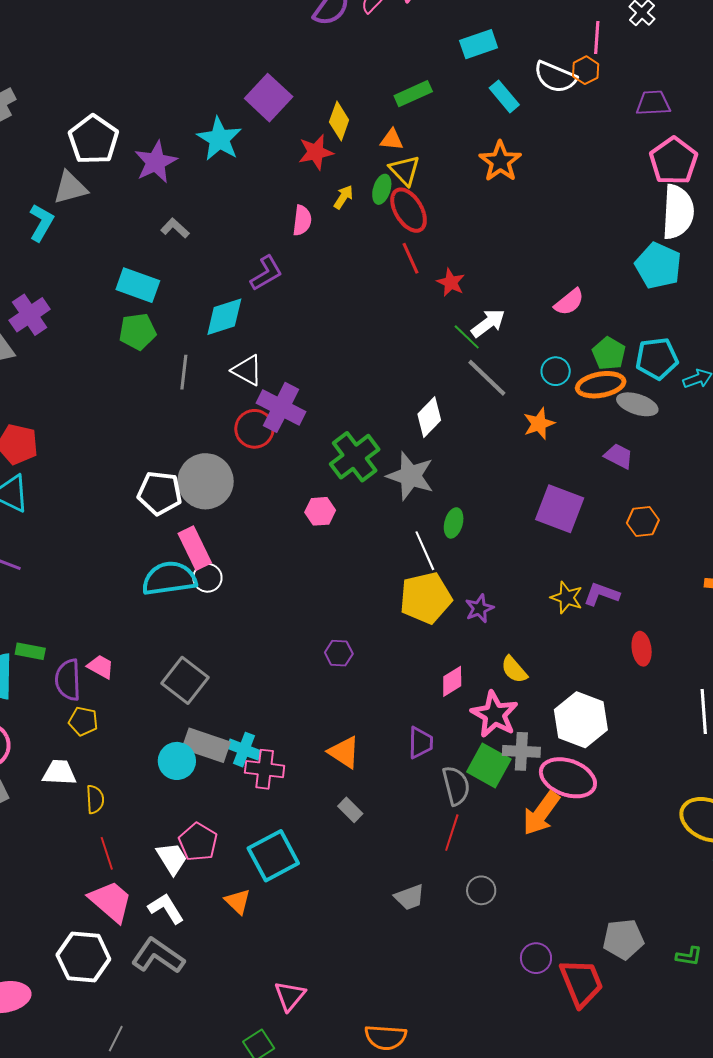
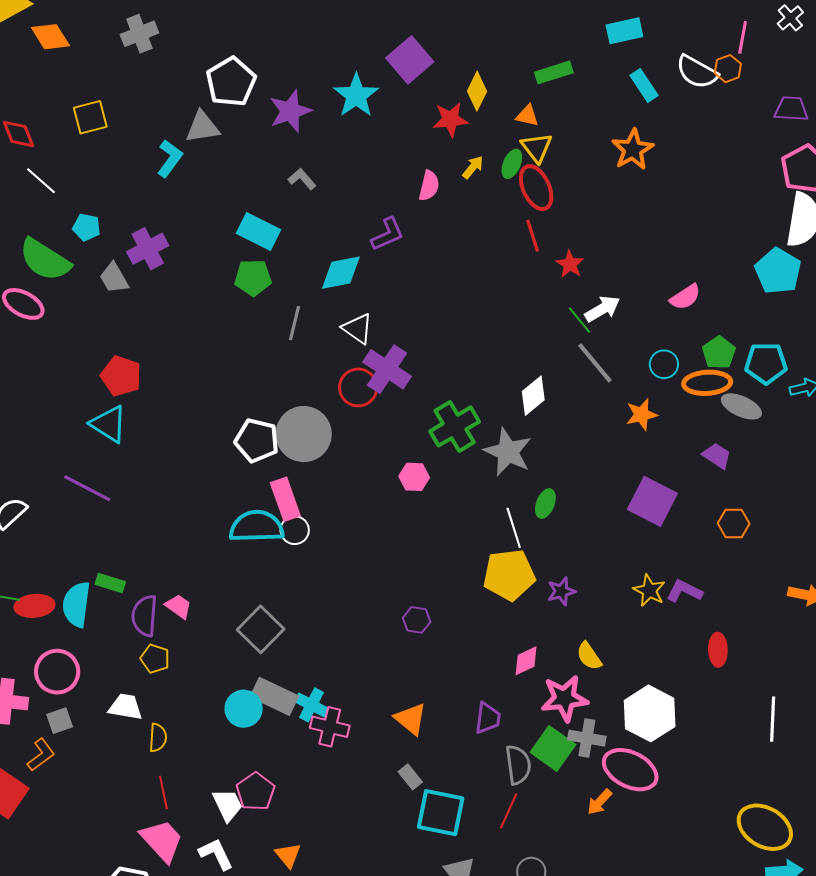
pink star: (495, 714) -> (564, 698), turned 30
orange arrow: (541, 813) -> (600, 802), size x0.6
cyan square: (273, 856) -> (441, 813), moved, turned 33

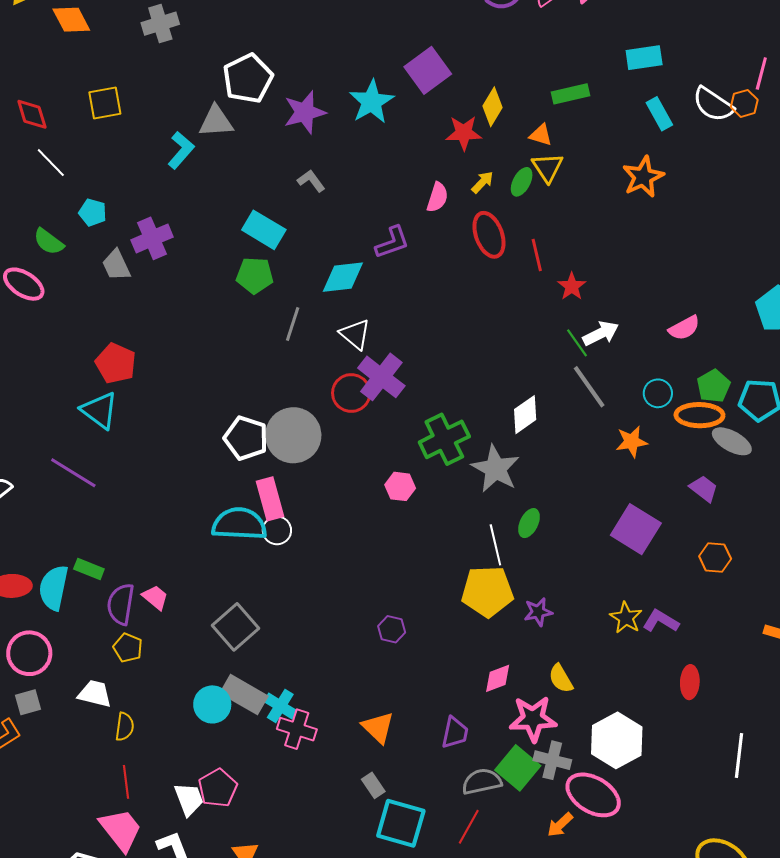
red ellipse: (536, 188) -> (489, 235), moved
green semicircle: (45, 260) -> (49, 242), size x0.6
gray semicircle: (518, 765) -> (482, 782), turned -99

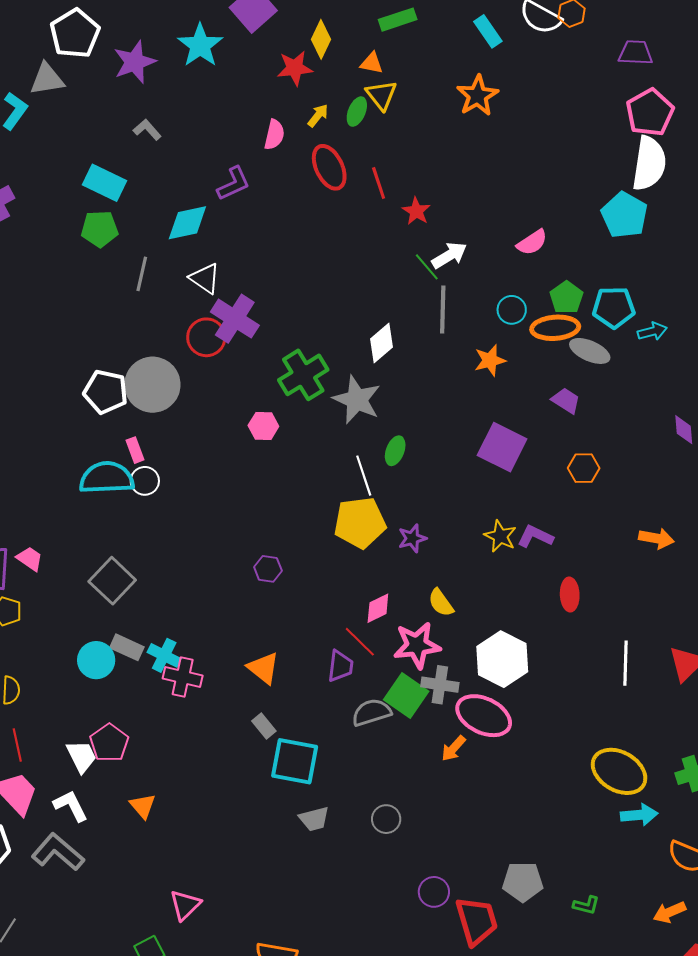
gray line: (589, 387) -> (443, 310), turned 42
pink rectangle: (270, 499) -> (135, 450), size x0.6
gray rectangle: (244, 695) -> (127, 647), size x0.7
red line: (469, 827) -> (360, 642), moved, turned -69

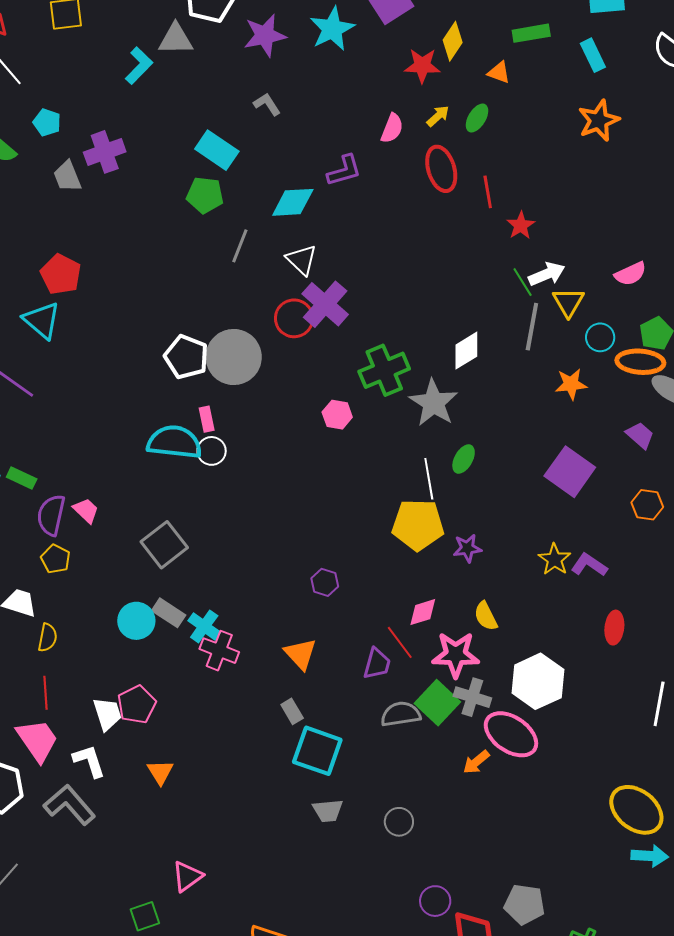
cyan rectangle: (488, 31) -> (593, 55), moved
yellow triangle: (381, 95) -> (568, 302), moved
purple hexagon: (268, 569) -> (325, 582), moved

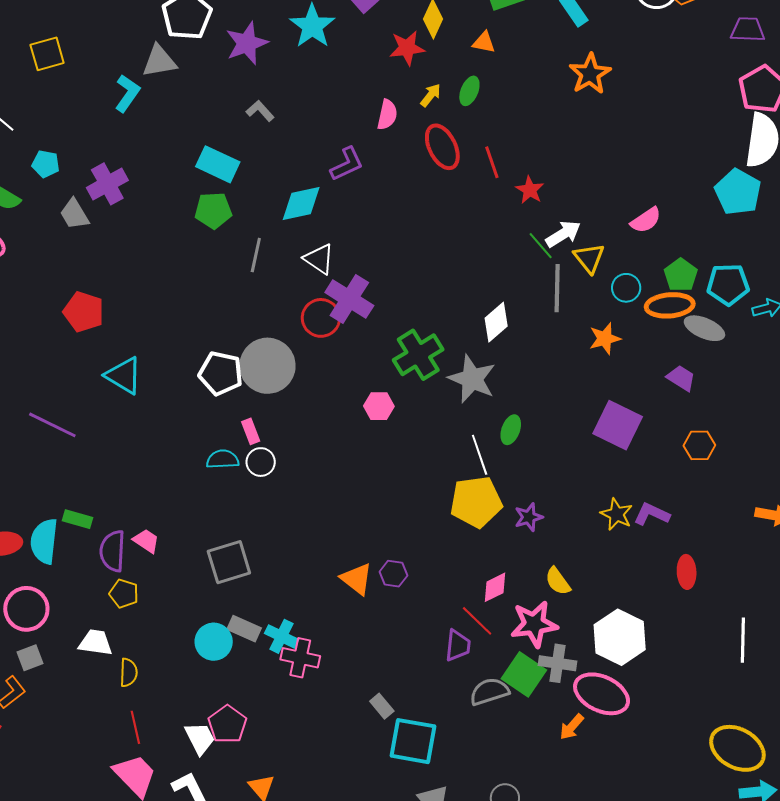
cyan triangle: (42, 320) -> (124, 376), moved
cyan semicircle: (174, 442) -> (223, 459), size x0.6
gray square: (164, 545) -> (229, 562), turned 30
orange triangle: (300, 654) -> (357, 579), moved

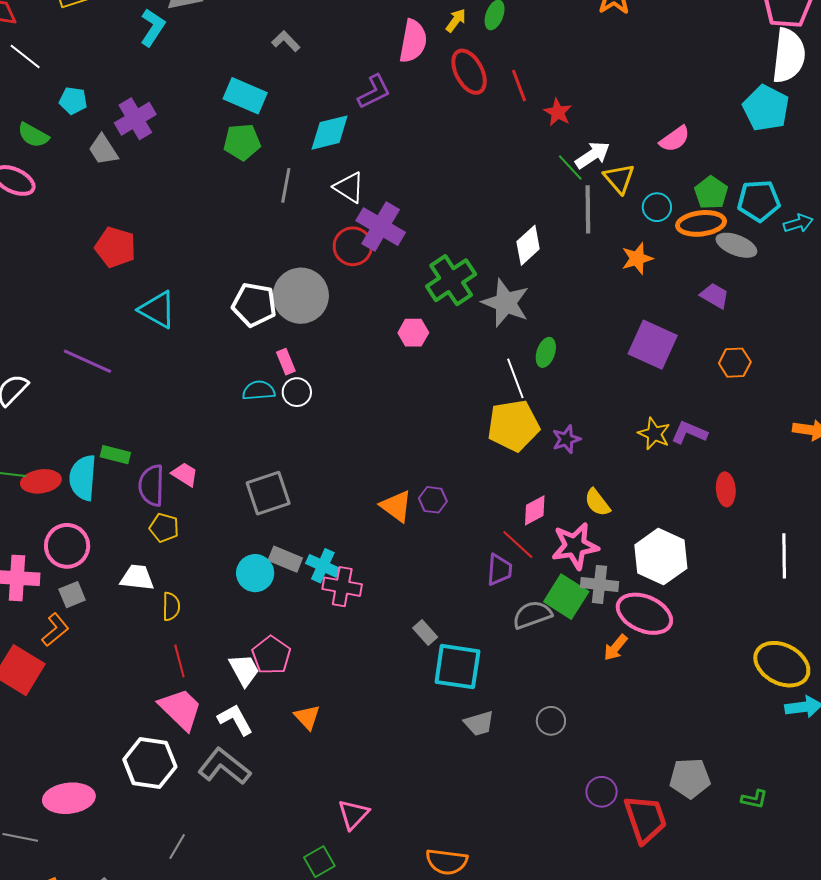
pink semicircle: (387, 115) -> (413, 41), size x1.4

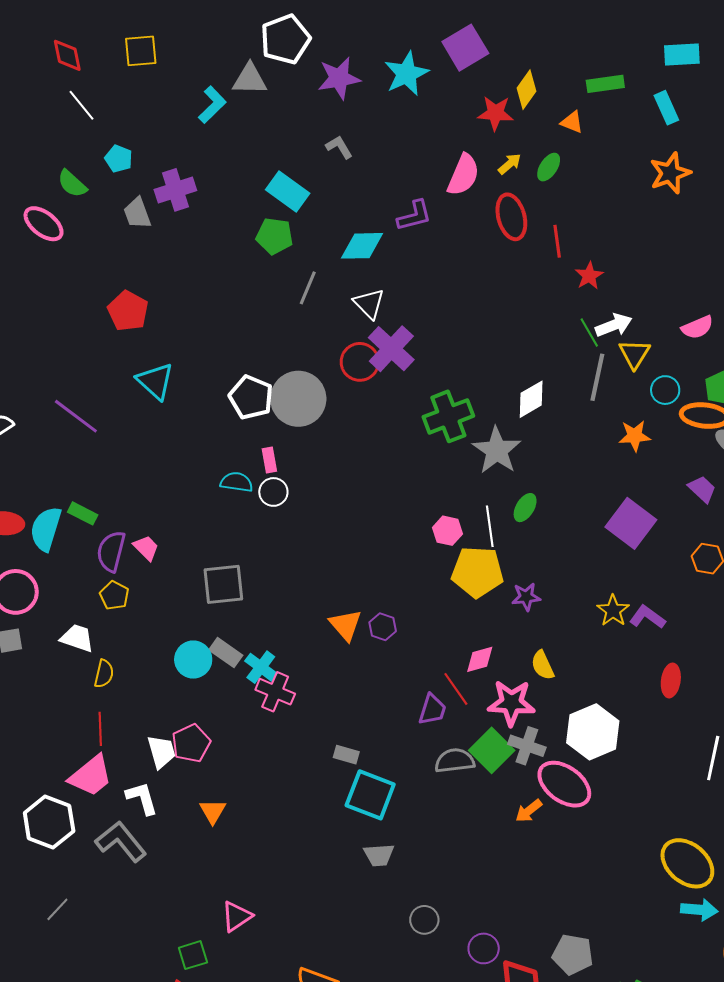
pink hexagon: (413, 333) -> (447, 531), moved
gray rectangle: (425, 633) -> (346, 755), turned -45
pink trapezoid: (180, 709) -> (91, 776), turned 84
gray circle: (551, 721) -> (424, 920), moved

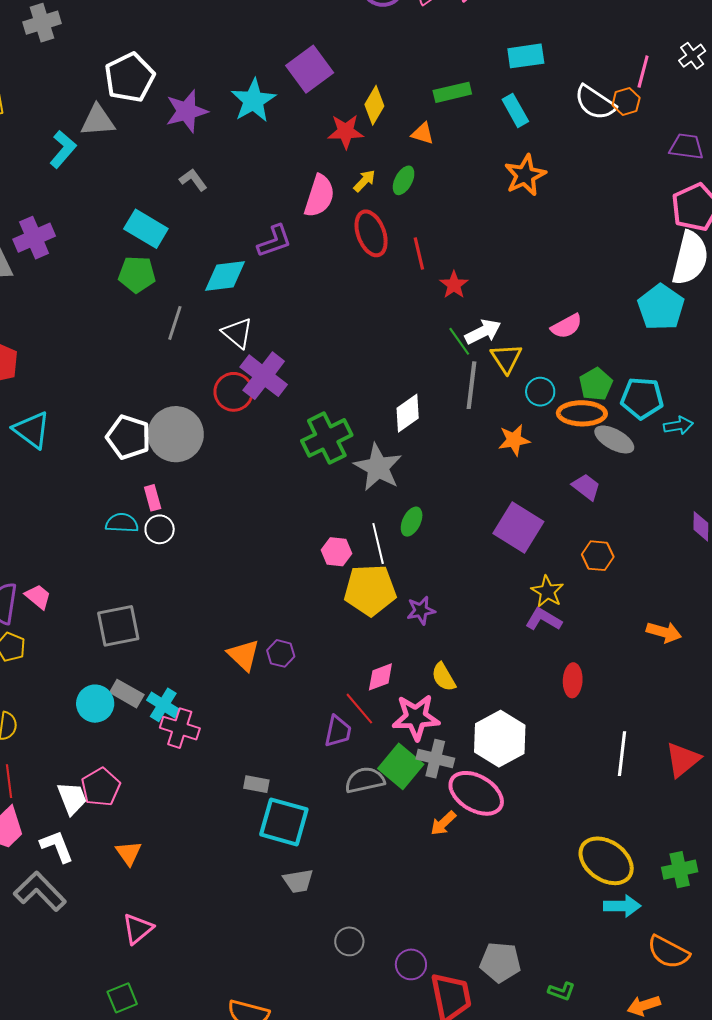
yellow star: (613, 611) -> (547, 591), moved
pink triangle: (237, 916) -> (138, 929), moved

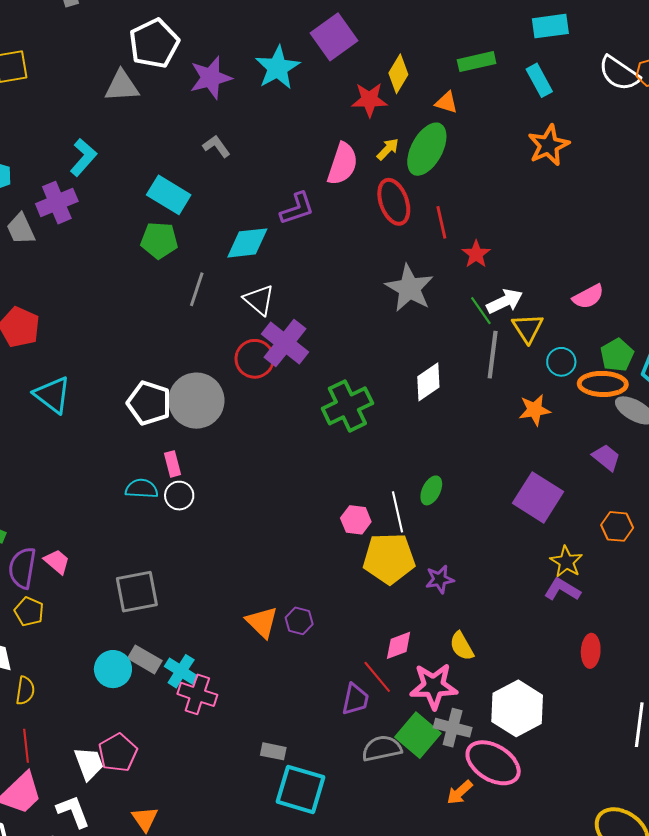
cyan L-shape: (63, 149) -> (83, 157), moved
green ellipse: (404, 180) -> (427, 149), size x1.8
gray star: (378, 467) -> (409, 288), moved

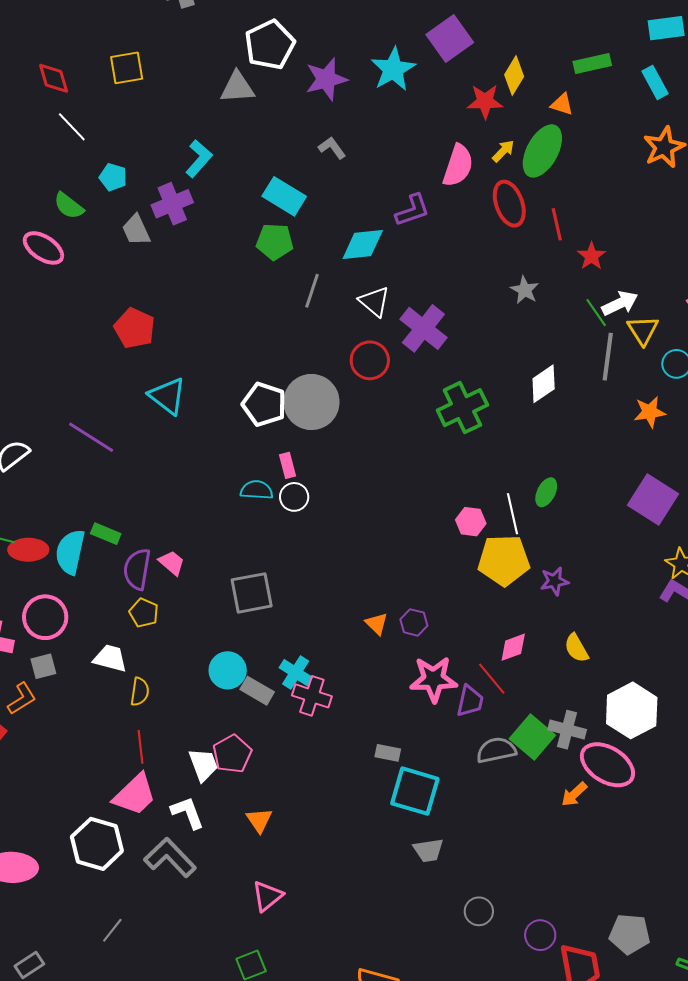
gray star: (409, 288) -> (525, 290), size x0.6
purple cross: (285, 343) -> (423, 328), moved
orange triangle: (262, 622) -> (377, 624), size x0.7
gray rectangle: (145, 659) -> (257, 691), moved
pink star: (434, 686) -> (434, 679), moved

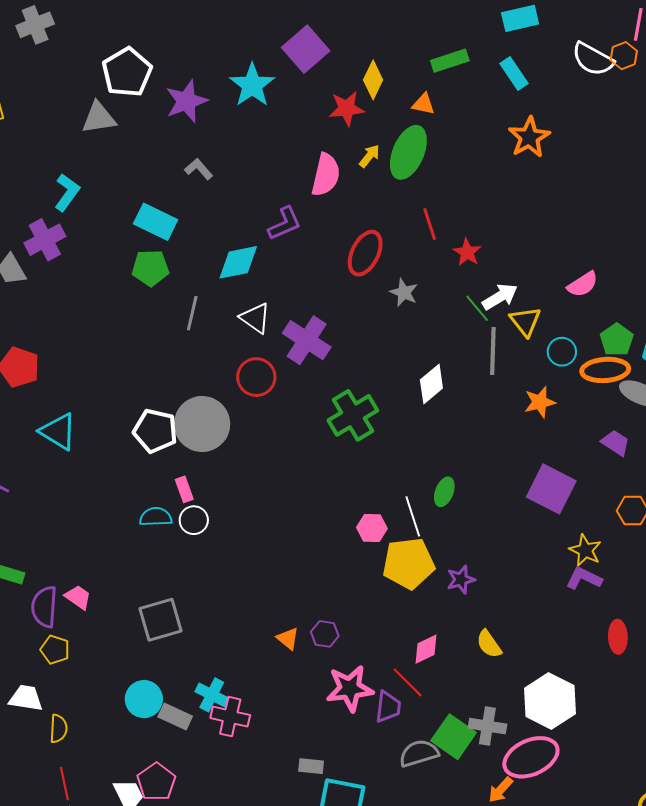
red ellipse: (509, 204) -> (365, 253), moved, turned 51
pink ellipse: (607, 765) -> (531, 757), turned -50

